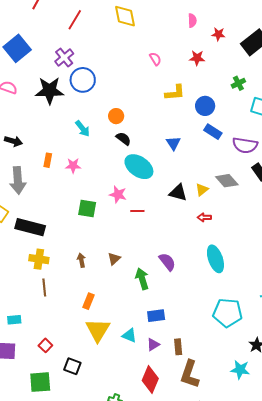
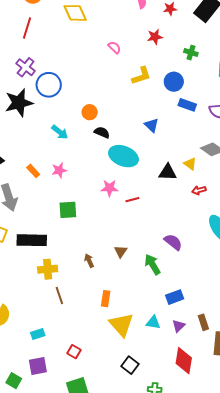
green cross: (238, 83) -> (191, 53), moved, turned -32
orange rectangle: (48, 160) -> (33, 171), turned -40
yellow triangle: (202, 190) -> (190, 164), turned -32
green square: (87, 209) -> (68, 210), moved
black square: (72, 366) -> (130, 365), moved, turned 30

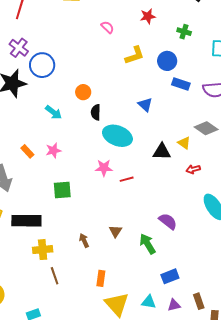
black semicircle: (102, 132) -> (96, 112), turned -112
purple triangle: (179, 326) -> (174, 305), turned 32

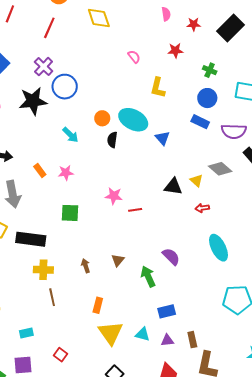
yellow L-shape: (135, 55) -> (158, 88), turned 115
blue circle: (167, 61) -> (207, 98), moved
cyan ellipse: (117, 136) -> (133, 120), moved

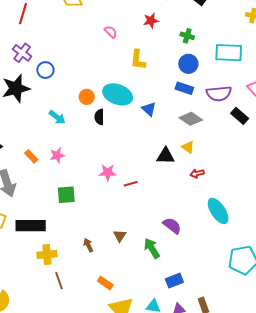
blue circle: (65, 87) -> (45, 70), size x0.7
gray diamond: (220, 169) -> (191, 119), moved
orange rectangle: (98, 305) -> (105, 283), turned -63

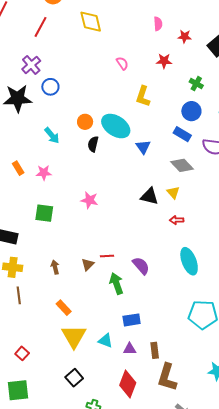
red line: (131, 184) -> (107, 256), moved

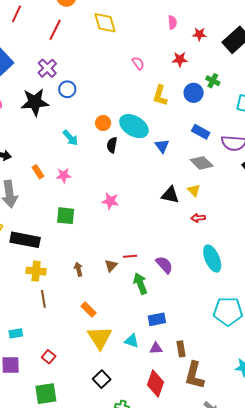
blue circle: (191, 111) -> (194, 93), moved

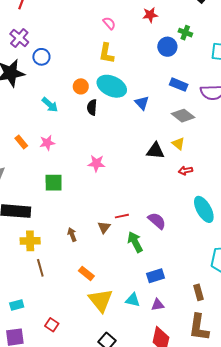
yellow L-shape: (160, 96) -> (106, 53), moved
brown rectangle: (181, 349) -> (199, 292), moved

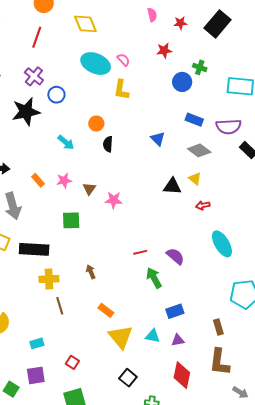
cyan ellipse: (112, 86) -> (96, 64), moved
brown triangle: (104, 227) -> (89, 189), moved

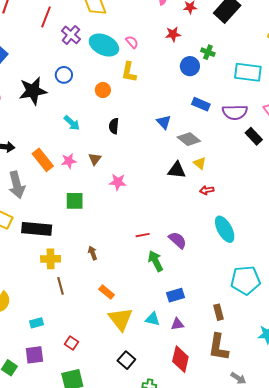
purple cross: (34, 76) -> (71, 35), moved
orange circle: (96, 124) -> (103, 90), moved
gray diamond: (199, 150) -> (189, 139), moved
orange rectangle: (38, 180) -> (43, 160), size x1.6
brown triangle: (89, 189) -> (95, 159), moved

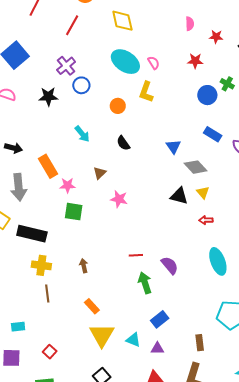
purple cross: (71, 35) -> (66, 66), moved
black star: (33, 91) -> (48, 97), size x0.7
black semicircle: (114, 126) -> (123, 143), turned -49
pink star: (69, 161) -> (67, 185), moved
blue rectangle: (176, 295) -> (160, 319), turned -30

